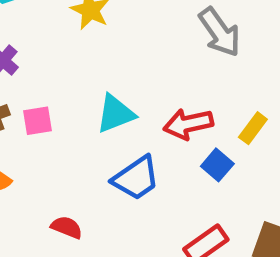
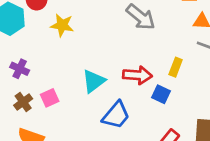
red arrow: (188, 124) -> (137, 75), turned -148

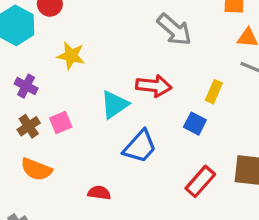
yellow star: (62, 25) -> (71, 56), moved
red arrow: (137, 75) -> (154, 86), moved

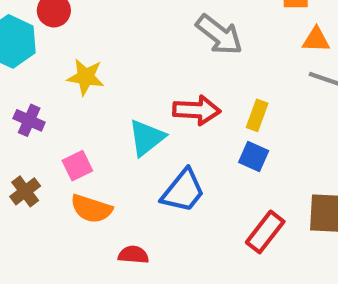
yellow rectangle: (214, 92) -> (257, 115), moved
brown cross: (29, 126) -> (25, 191), moved
orange semicircle: (36, 169) -> (91, 209), moved

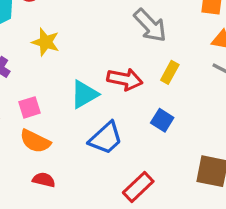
yellow rectangle: (257, 115) -> (170, 72), moved
red rectangle: (265, 232) -> (138, 187), moved
red semicircle: (133, 255) -> (44, 180), moved

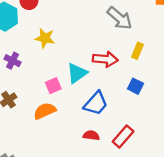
pink square: (30, 107) -> (53, 86), moved
orange semicircle: (35, 141) -> (45, 111), turned 135
red semicircle: (44, 180) -> (91, 135), moved

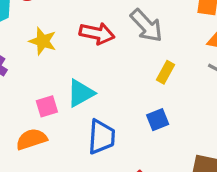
red arrow: (105, 59) -> (97, 33), moved
blue square: (136, 86) -> (158, 120), turned 35
blue trapezoid: (96, 103) -> (101, 137), turned -44

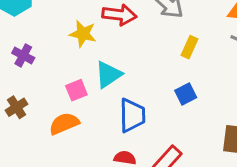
yellow star: (43, 41) -> (83, 34), moved

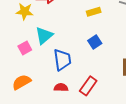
yellow rectangle: (190, 47) -> (94, 12), turned 56
orange semicircle: (64, 124) -> (22, 82), moved

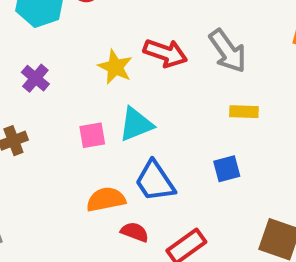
blue trapezoid: (62, 60) -> (155, 181), turned 135
orange semicircle: (22, 82) -> (106, 199), moved

